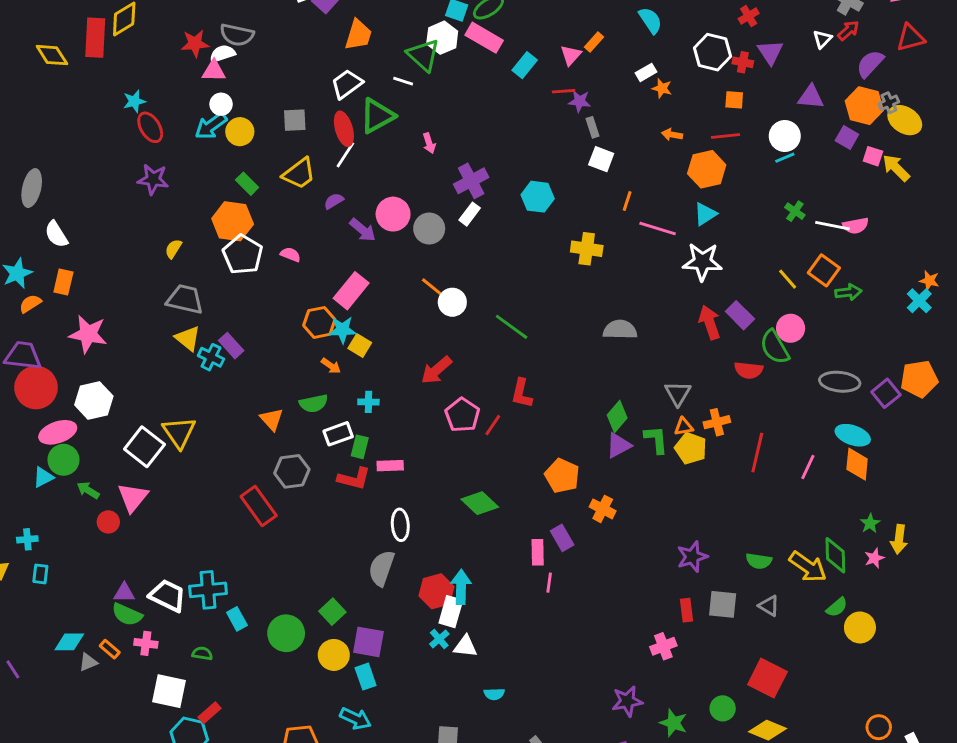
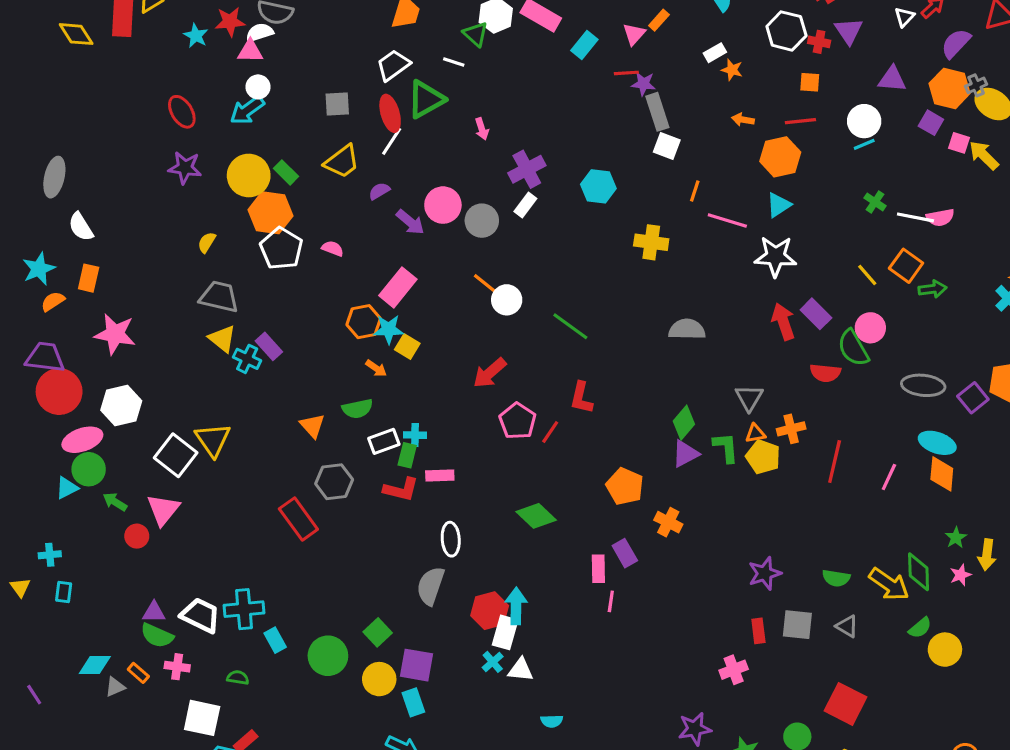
green triangle: (423, 55) -> (476, 34), size x0.7
cyan star: (134, 101) -> (196, 36), moved, turned -30
gray rectangle: (593, 127) -> (657, 112), size x1.6
yellow circle: (240, 132) -> (249, 176), moved, size x1.4
cyan cross: (368, 402) -> (415, 435), moved

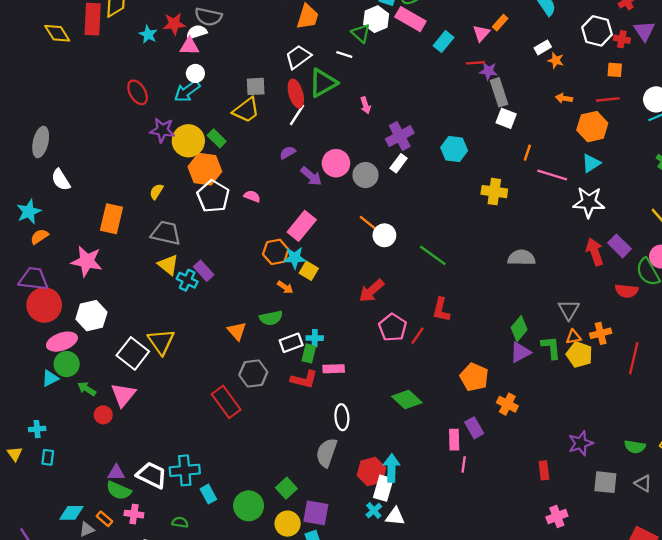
yellow trapezoid: (342, 162) -> (246, 110), moved
purple star: (185, 168) -> (162, 130), moved
orange rectangle: (89, 278) -> (112, 219), moved, size x1.4
red rectangle: (758, 631) -> (544, 470), moved

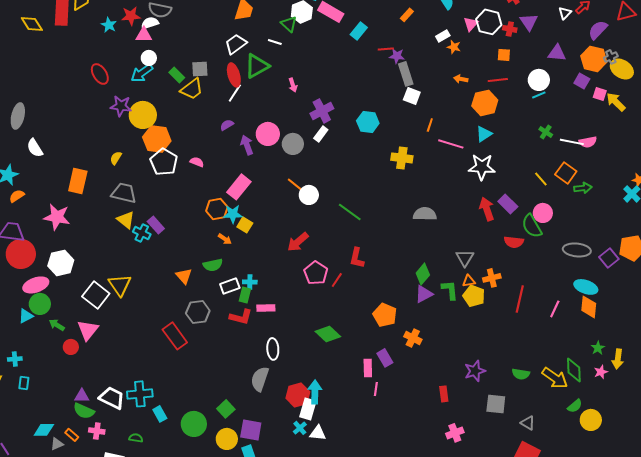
pink triangle: (481, 33) -> (471, 24), moved
green rectangle: (217, 138) -> (177, 75), moved
purple arrow: (311, 176) -> (247, 145), turned -150
gray triangle: (643, 483) -> (528, 423), moved

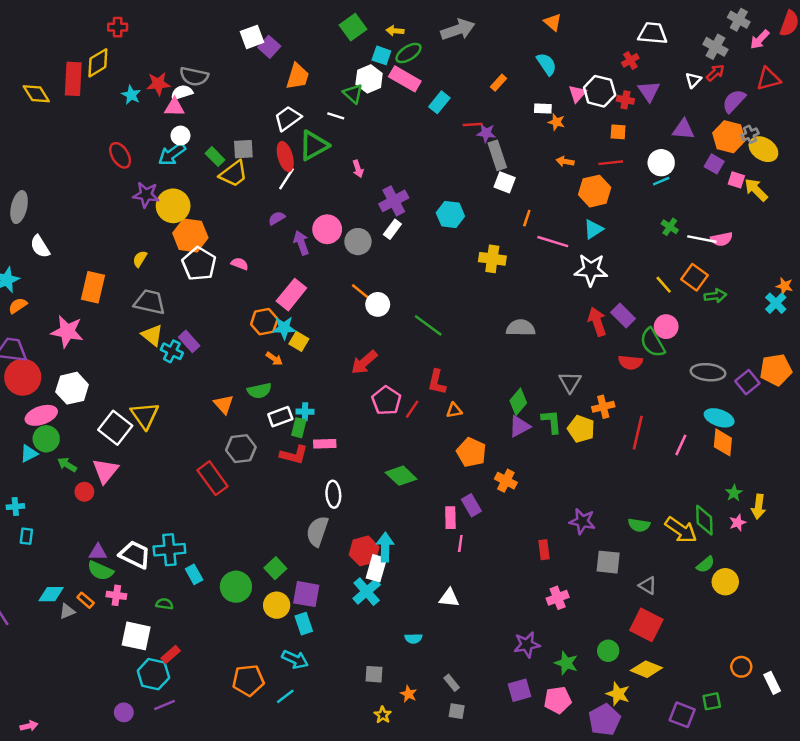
white rectangle: (443, 36) -> (543, 108), turned 32
orange triangle: (469, 281) -> (454, 410), moved
purple star: (475, 371) -> (582, 521), turned 30
cyan cross: (300, 428) -> (367, 592), size x1.6
white triangle: (318, 433) -> (449, 598), moved

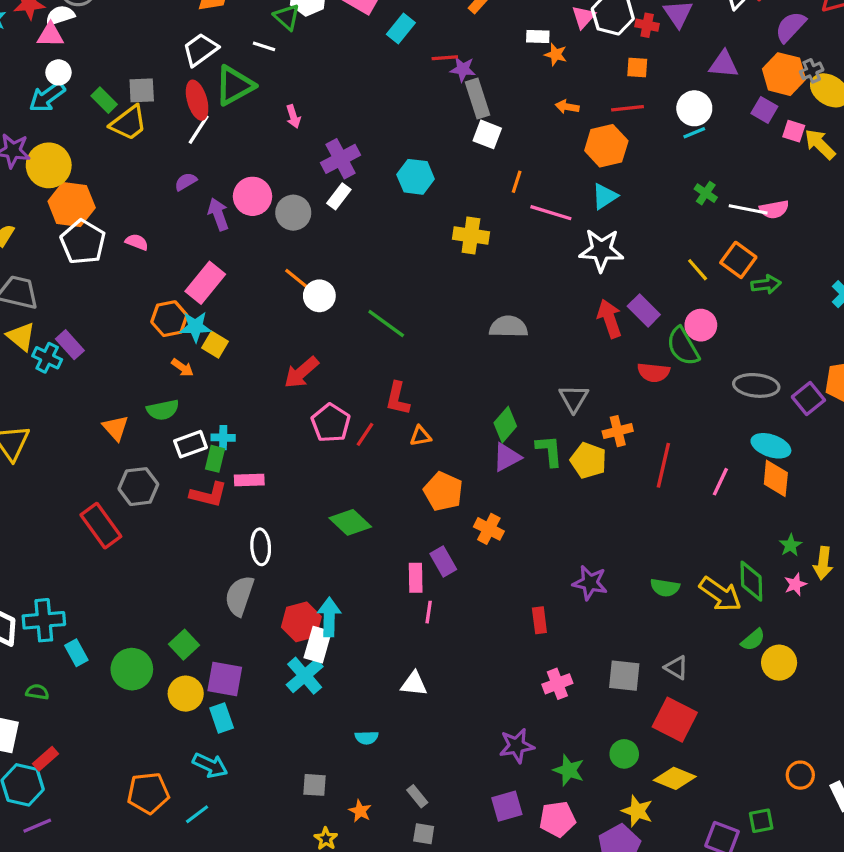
gray square: (608, 562) -> (624, 676), moved

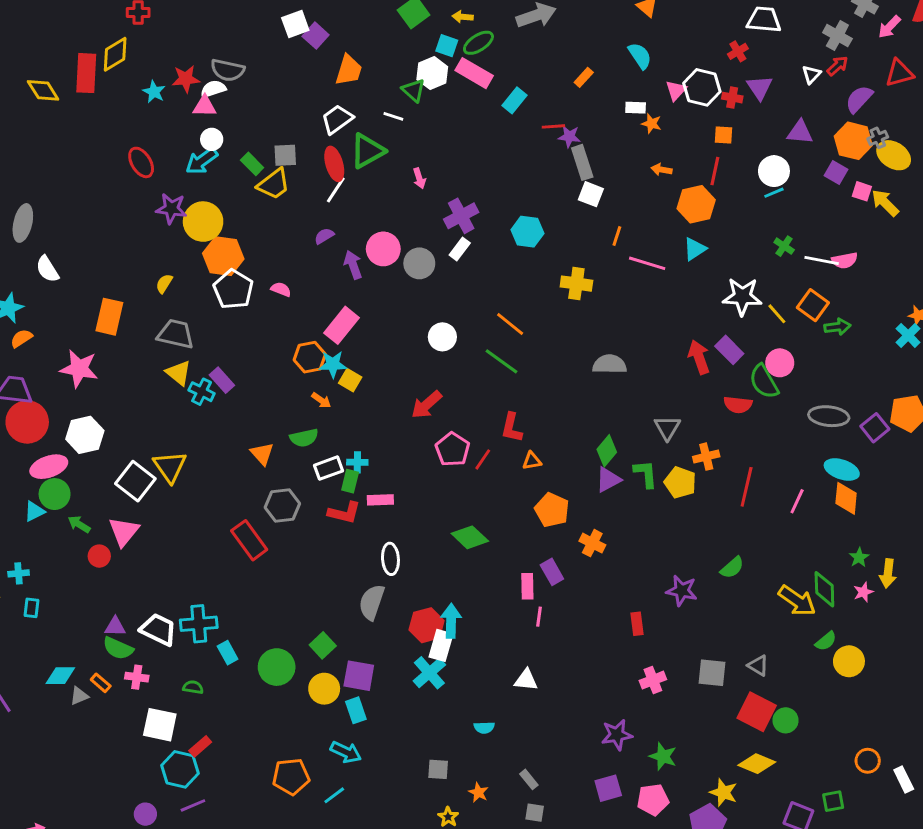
red line: (627, 108) -> (715, 171), turned -72
white star: (601, 250) -> (742, 297), moved
orange line: (300, 281) -> (510, 324), moved
green semicircle: (665, 588) -> (732, 568), moved, turned -50
green circle: (624, 754) -> (786, 720), moved

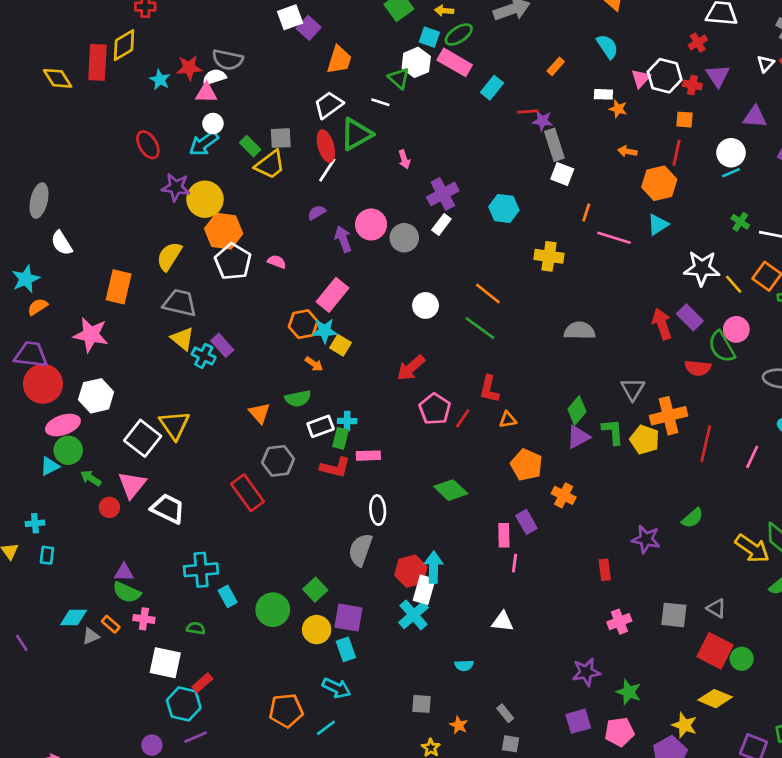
yellow semicircle: (164, 284) -> (169, 256), size x1.6
orange cross: (706, 457) -> (669, 416), size x1.5
white trapezoid: (158, 630) -> (168, 509), moved

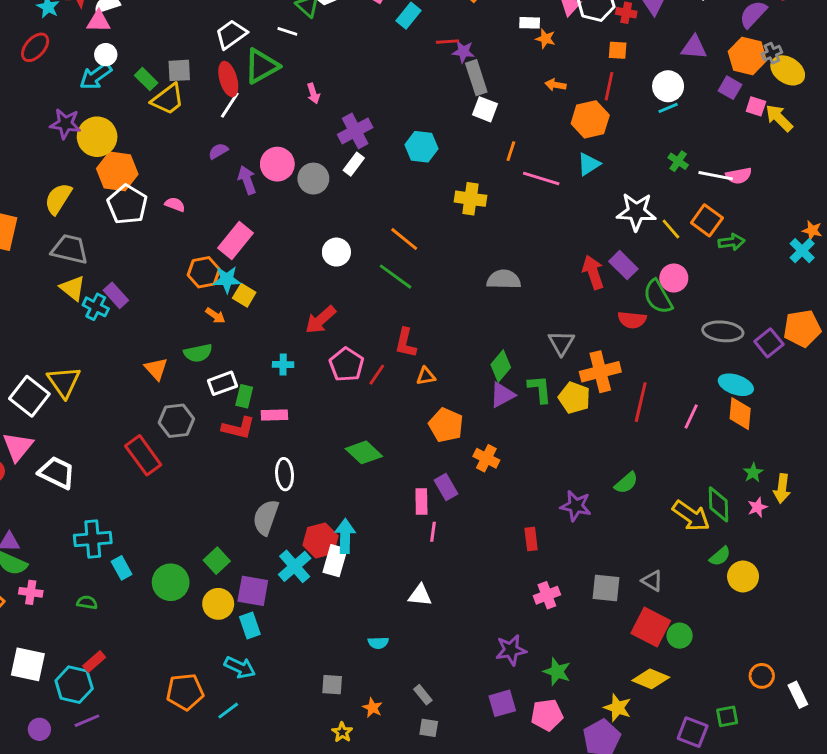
red ellipse: (148, 145) -> (35, 47), moved, turned 72
cyan cross: (347, 421) -> (283, 365), moved
cyan cross: (414, 615) -> (295, 566), moved
white square: (165, 663) -> (28, 664), moved

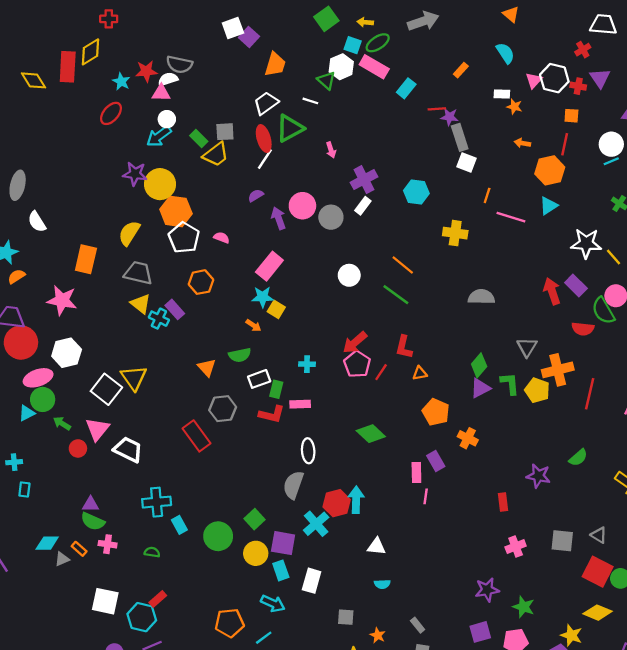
orange hexagon: (204, 272) -> (201, 282), moved
red arrow: (321, 320) -> (355, 342), moved
white rectangle: (335, 561) -> (312, 581), moved
white triangle: (420, 595) -> (377, 546), moved

